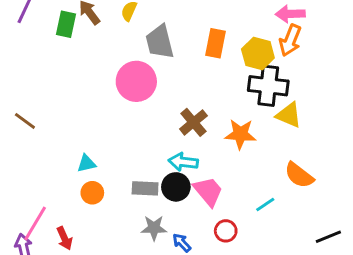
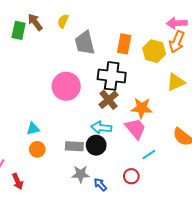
pink circle: (136, 81) -> (66, 86), moved
black cross: (268, 86) -> (112, 76), moved
yellow triangle: (289, 115) -> (176, 82), moved, turned -48
pink trapezoid: (208, 191) -> (135, 129), moved
cyan line: (265, 204) -> (149, 154), moved

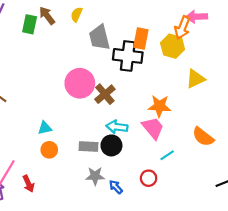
orange arrow: (177, 42) -> (182, 28), moved
black cross: (112, 76) -> (128, 56), moved
brown cross: (109, 100) -> (105, 94), moved

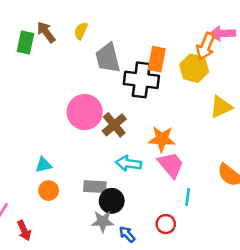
orange star: (159, 106) -> (162, 139), moved
black circle: (111, 145) -> (112, 201), moved
cyan line: (167, 155) -> (188, 197), turned -48

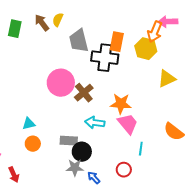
brown arrow: (46, 32) -> (42, 23), moved

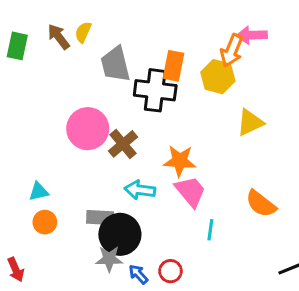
black circle: (82, 152) -> (120, 234), size x1.4
red circle: (124, 170) -> (170, 271), moved

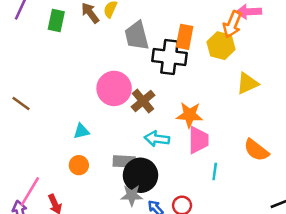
cyan triangle: (39, 191) -> (81, 131), moved
pink trapezoid: (190, 191) -> (198, 140), turned 40

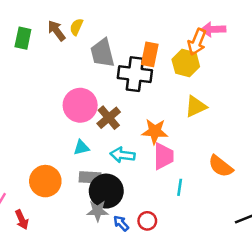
yellow triangle: (247, 83) -> (196, 106), moved
cyan triangle: (81, 131) -> (81, 148), moved
orange circle: (79, 165) -> (45, 181), size x1.6

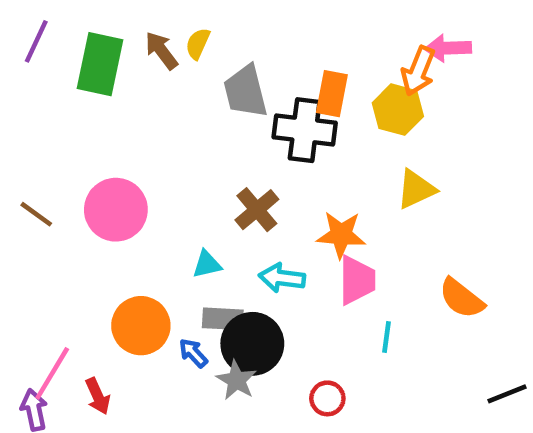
green rectangle: (23, 38) -> (100, 64), size x1.5
pink circle: (80, 105) -> (116, 210), moved
gray star: (98, 211) -> (236, 380), turned 30
blue arrow: (121, 223) -> (193, 353), moved

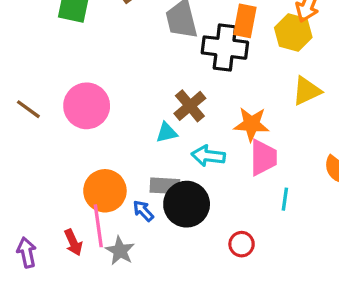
cyan triangle: (207, 264) -> (167, 133), moved
pink line: (52, 373) -> (98, 226), moved, turned -39
gray star: (236, 380) -> (120, 251), moved

